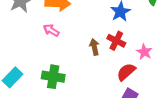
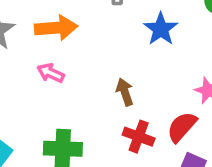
red cross: (116, 41) -> (139, 137), moved

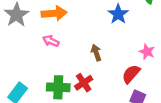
red cross: (139, 137) -> (84, 83), moved, turned 36

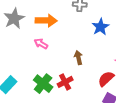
green cross: (58, 87) -> (43, 84), turned 30

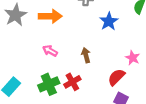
pink arrow: (41, 44) -> (50, 51), moved
green cross: (43, 84) -> (49, 84), turned 30

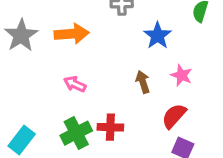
brown arrow: (86, 55) -> (143, 82), moved
pink star: (133, 58) -> (182, 75), moved
red cross: (72, 82) -> (110, 127), turned 35

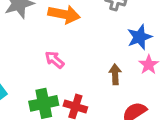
pink star: (182, 75) -> (149, 65), moved

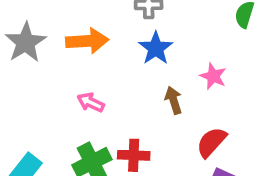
blue star: (140, 37) -> (156, 48), moved

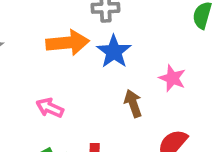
orange arrow: (87, 41) -> (68, 43), moved

